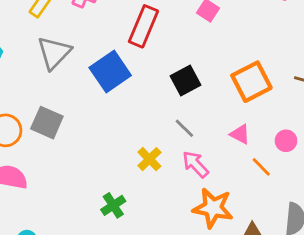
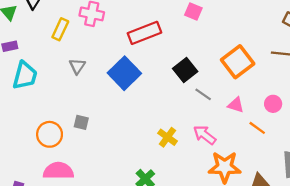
red rectangle: (143, 26) -> (144, 33), turned 56
gray triangle: (54, 53) -> (77, 66), size x0.6
gray square: (47, 123) -> (81, 122), size x0.6
gray line: (184, 128) -> (203, 94), moved

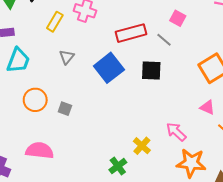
black square: (185, 70) -> (151, 71), moved, turned 35
gray line: (203, 94) -> (164, 40), moved
orange circle: (50, 134) -> (35, 100), moved
yellow cross: (167, 137) -> (142, 146), moved

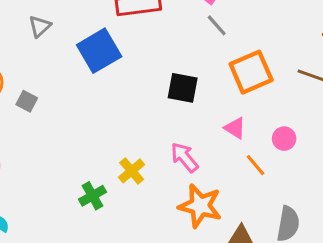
gray line: (164, 40) -> (217, 25), moved
black square: (151, 71) -> (183, 88), moved

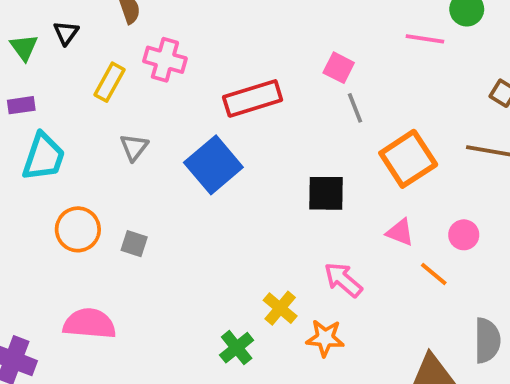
gray line: (217, 25) -> (355, 108), turned 30
orange star: (200, 206) -> (325, 338), moved, size x0.7

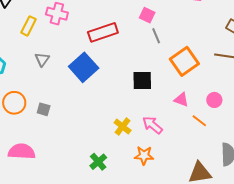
yellow cross: (280, 308) -> (123, 127), moved

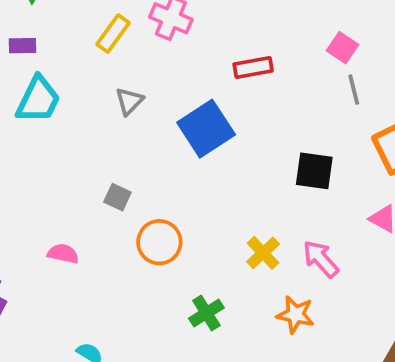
red rectangle: (103, 32) -> (253, 67), size x0.7
orange circle: (14, 103) -> (159, 242), moved
pink semicircle: (22, 151) -> (63, 254), moved, size x0.6

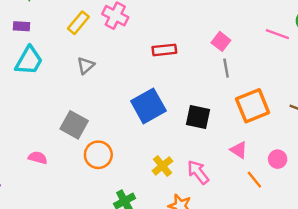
blue square: (206, 129) -> (148, 106), moved
gray square: (117, 197) -> (74, 125), size x1.6

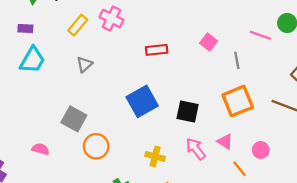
gray line: (226, 68) -> (237, 60), moved
yellow cross: (162, 166) -> (155, 156), turned -36
pink arrow: (198, 172) -> (196, 149), moved

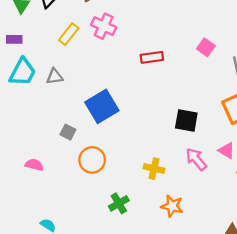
gray triangle: (84, 64) -> (55, 77), moved, turned 35
blue square: (142, 101) -> (102, 106), moved
gray square: (74, 119) -> (68, 132), size x0.6

